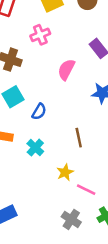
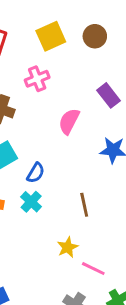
cyan cross: (35, 148) -> (31, 202), moved

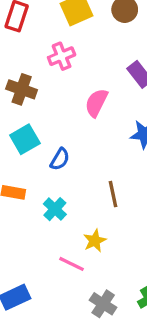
cyan cross: (31, 202) -> (55, 209), moved
pink line: (93, 269) -> (71, 264), moved

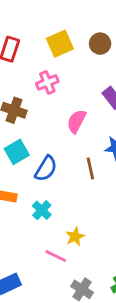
blue semicircle: (60, 159) -> (46, 169), size x1.4
brown line: (113, 194) -> (90, 169), moved

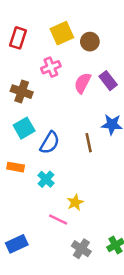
brown circle: (100, 44) -> (90, 42), moved
pink semicircle: (76, 121) -> (83, 83), moved

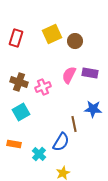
pink cross: (51, 67) -> (43, 87), moved
purple rectangle: (108, 81) -> (90, 73), turned -42
blue semicircle: (50, 143) -> (61, 142), moved

